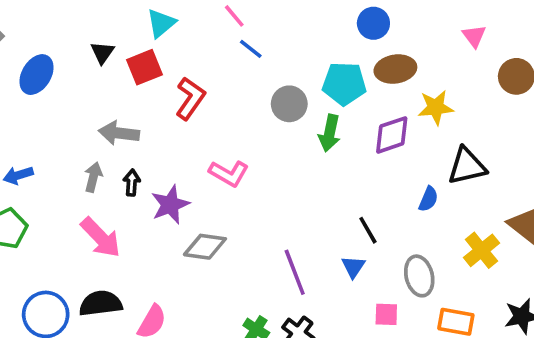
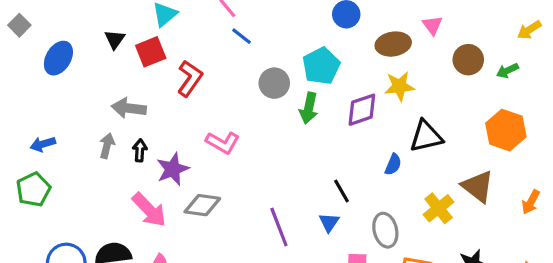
brown ellipse: (395, 69) -> (393, 44), moved
cyan pentagon: (344, 84) -> (321, 66), turned -30
pink arrow: (101, 238) -> (149, 210), moved

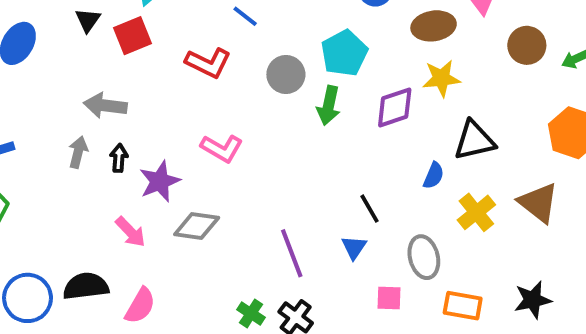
red L-shape: (190, 78) -> (208, 63), moved, turned 81
yellow cross: (439, 208) -> (476, 212), moved
pink arrow: (149, 210) -> (130, 232), size x0.7

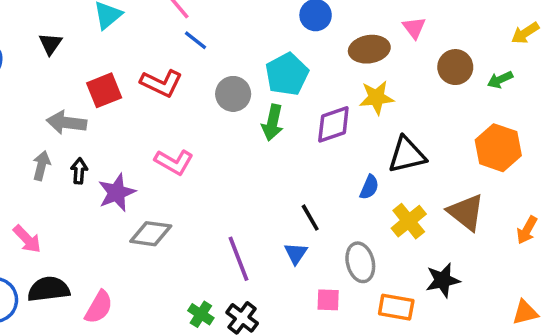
red square: (132, 36) -> (104, 90), moved
pink arrow: (130, 232) -> (27, 239), moved
black star: (533, 300) -> (443, 280), moved

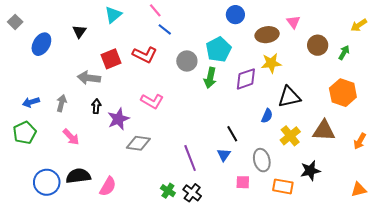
green arrow: (500, 80) -> (344, 53), turned 144
gray arrow: (41, 166) -> (61, 103), moved
brown triangle: (466, 212) -> (324, 131), turned -35
pink arrow: (27, 239) -> (71, 137), moved

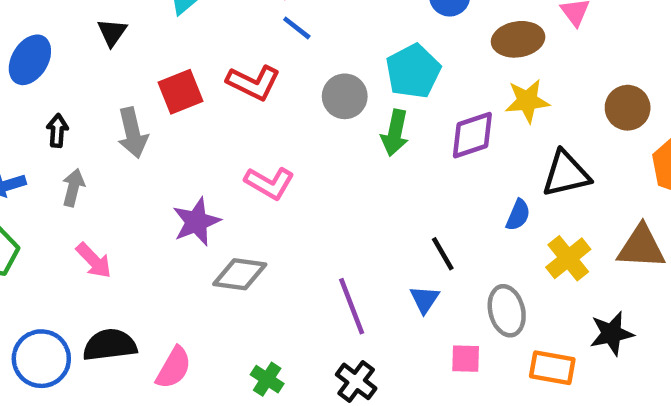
brown circle: (318, 45) -> (628, 108), moved
gray arrow: (89, 78) -> (133, 133), turned -110
black arrow: (96, 106) -> (57, 131), moved
green cross: (168, 191) -> (267, 379), moved

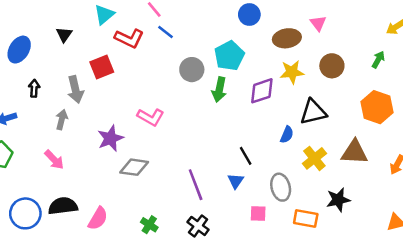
red L-shape: (253, 83) -> (129, 38), moved
brown circle: (628, 108) -> (332, 66), moved
gray arrow: (73, 188) -> (62, 120), moved

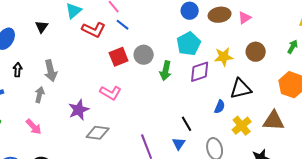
pink triangle: (318, 23) -> (245, 18), turned 32
brown ellipse: (287, 38) -> (220, 15), moved
cyan pentagon: (229, 56) -> (189, 44), moved
red square: (102, 67) -> (119, 57), moved

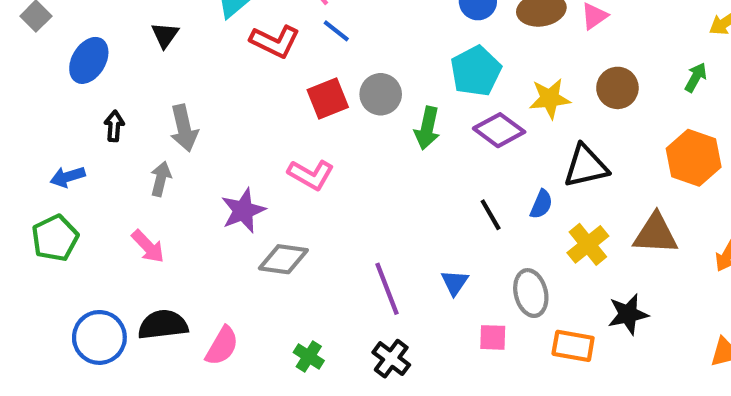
purple diamond: (200, 72) -> (499, 130), turned 55
black line: (187, 124) -> (491, 215), moved

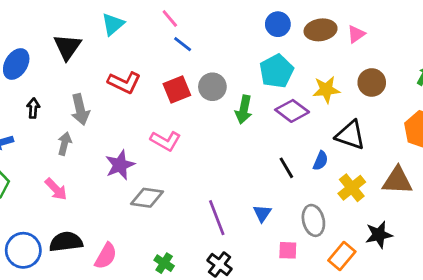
black triangle: (165, 35) -> (67, 47), size x1.5
red L-shape: (275, 41) -> (124, 82), moved
black triangle: (586, 166) -> (350, 135), turned 32
orange rectangle: (573, 346) -> (342, 256), turned -60

